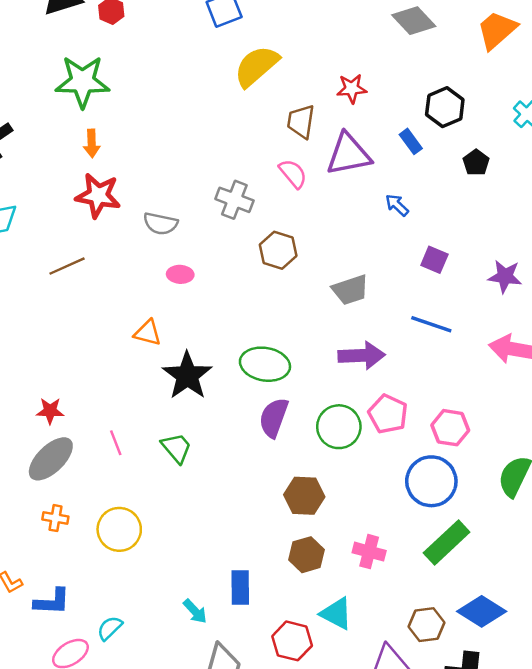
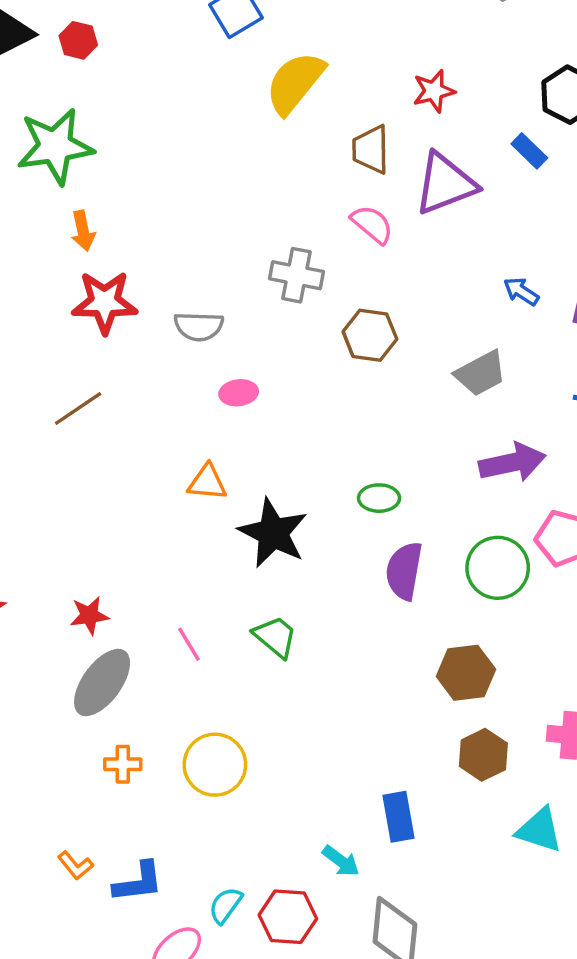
blue arrow: (397, 205) -> (521, 291), moved
green ellipse: (265, 364) -> (379, 498), size x0.6
red hexagon: (292, 641) -> (288, 917), moved

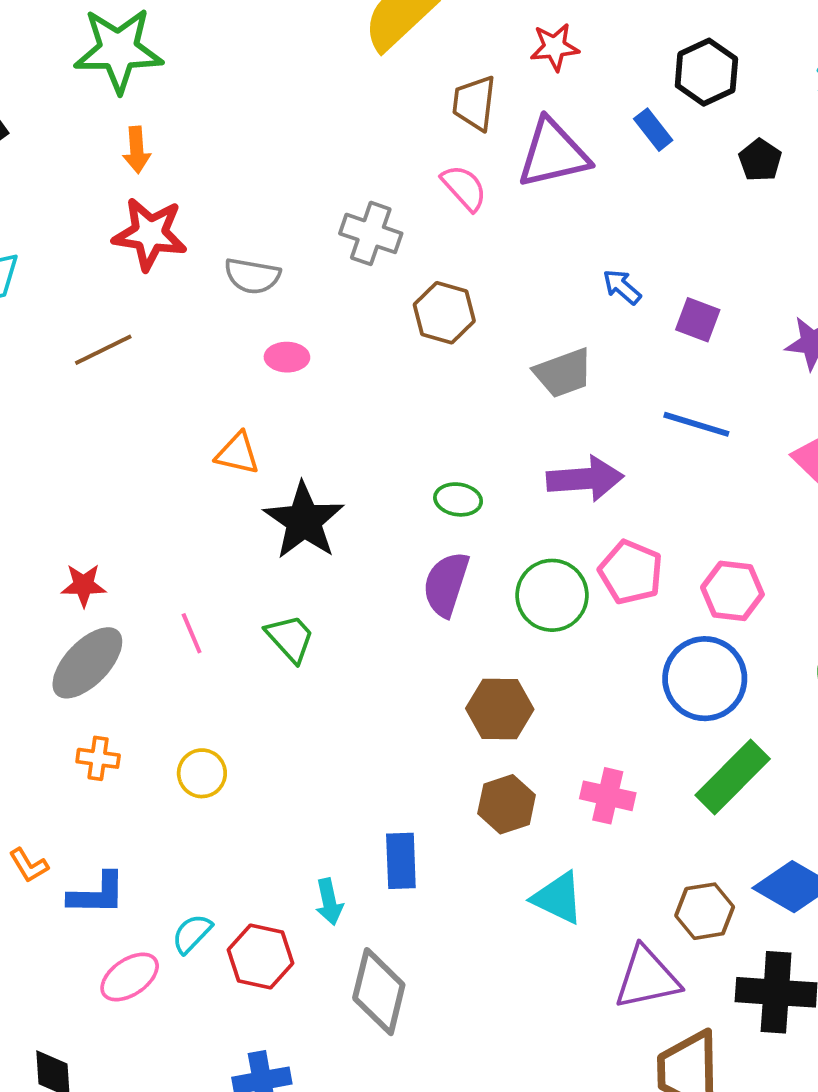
green ellipse: (379, 498) -> (458, 499), moved
yellow circle: (215, 765) -> (202, 773), size x0.7
cyan arrow: (341, 861) -> (329, 902), turned 33

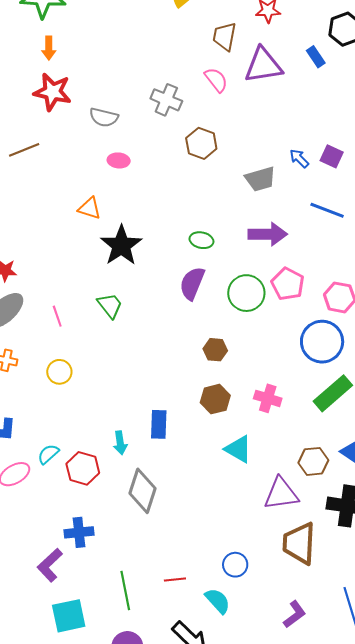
blue arrow: (622, 287) -> (299, 158), moved
pink line: (192, 633) -> (57, 316), moved
brown hexagon: (500, 709) -> (215, 350), size x0.7

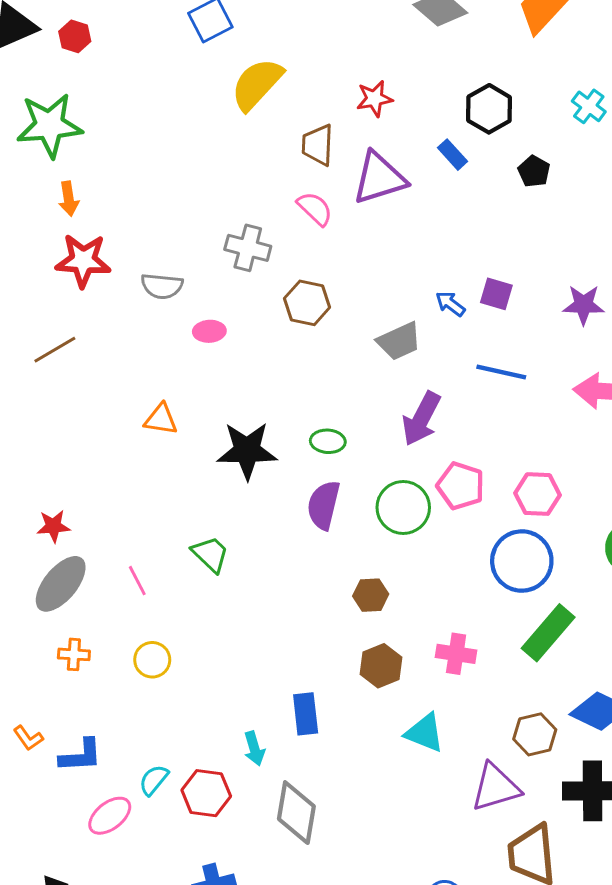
pink ellipse: (119, 160) -> (209, 331), moved
purple arrow: (268, 234) -> (421, 419), turned 126
black star: (121, 245) -> (247, 450), moved, turned -30

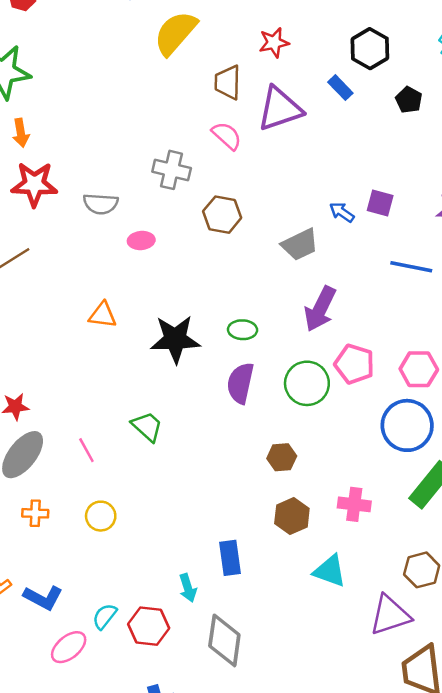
blue line: (501, 372) -> (411, 267), moved
blue L-shape: (81, 756) -> (43, 598), turned 33

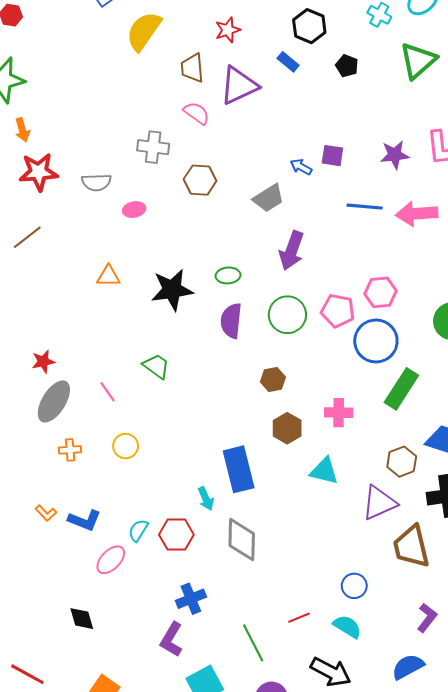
pink pentagon: (354, 364) -> (338, 311), moved
blue rectangle: (230, 558) -> (239, 469), size x1.5

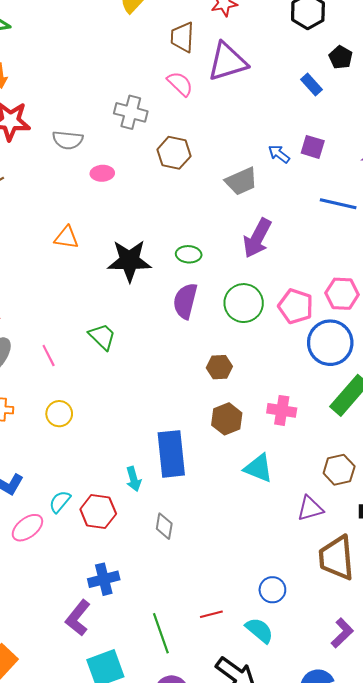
blue rectangle: (288, 62) -> (312, 84), moved
purple triangle: (379, 503) -> (310, 508), size x0.7
gray diamond: (242, 540) -> (164, 526), size x0.6

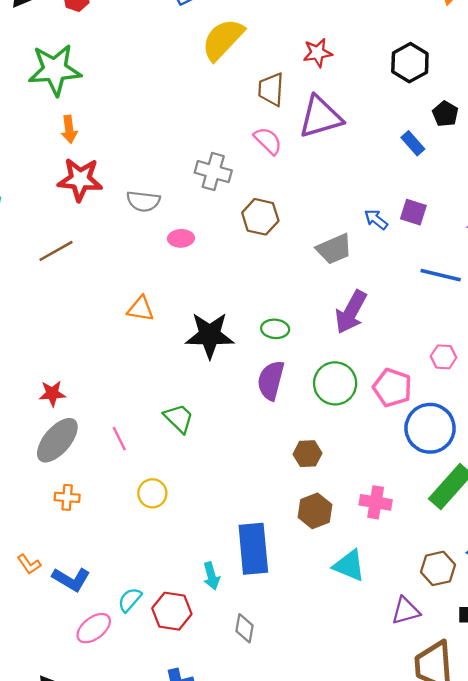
pink hexagon: (342, 294) -> (444, 357), moved, size x0.7
yellow circle: (59, 414) -> (152, 493), moved

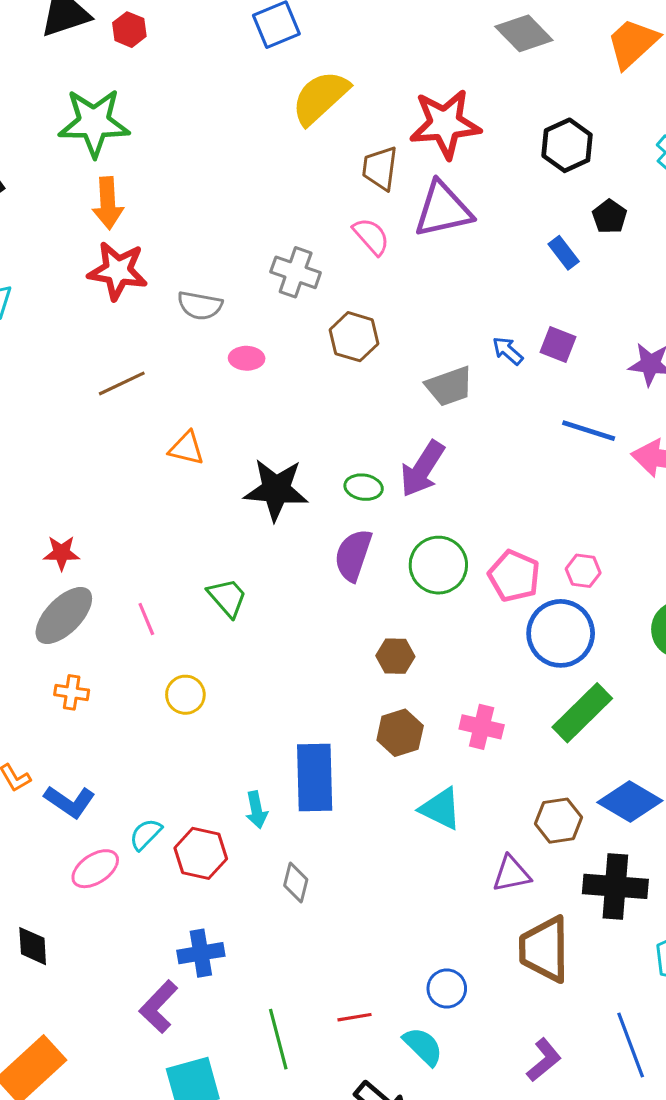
red star: (318, 53) -> (445, 124), size x1.8
orange arrow: (69, 129) -> (108, 203), size x1.4
brown line: (56, 251) -> (122, 383), moved
purple arrow: (351, 312) -> (422, 469), moved
pink hexagon: (444, 357) -> (583, 571), moved

